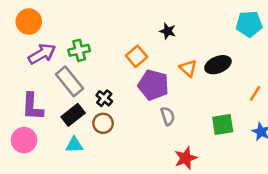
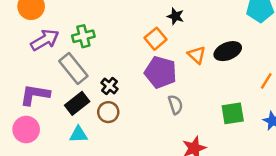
orange square: (137, 56) -> (156, 39), moved
purple L-shape: (32, 107) -> (35, 95), turned 96

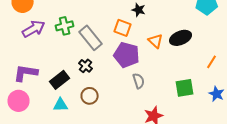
orange square: (156, 39) -> (123, 28), turned -30
gray rectangle: (73, 69) -> (91, 38), moved
brown circle: (108, 112) -> (90, 96), moved

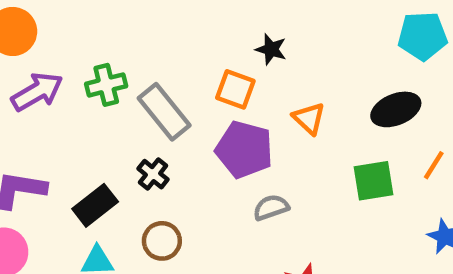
black ellipse: (181, 38) -> (396, 109), moved
gray semicircle: (139, 81) -> (271, 207), turned -91
green square: (185, 88) -> (374, 181), moved

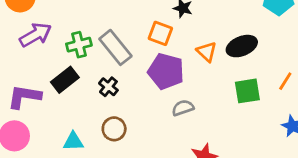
green cross: (106, 85) -> (79, 45), moved
black ellipse: (396, 109) -> (242, 46), moved
black rectangle: (95, 205) -> (65, 80), moved

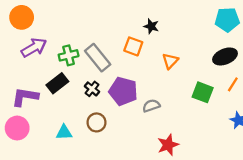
black ellipse: (242, 46) -> (225, 56), moved
orange triangle: (207, 52) -> (170, 61), turned 30
purple pentagon: (166, 71) -> (123, 91), moved
green square: (247, 91) -> (203, 92), turned 30

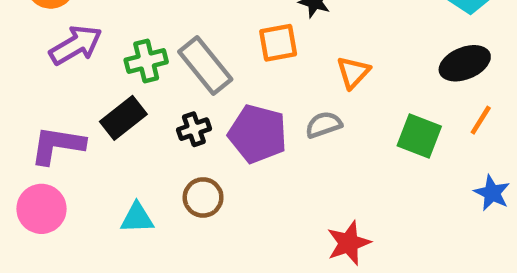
orange square: (133, 46) -> (278, 43), turned -30
black cross: (92, 89) -> (194, 129), turned 32
gray semicircle: (151, 106) -> (324, 125), moved

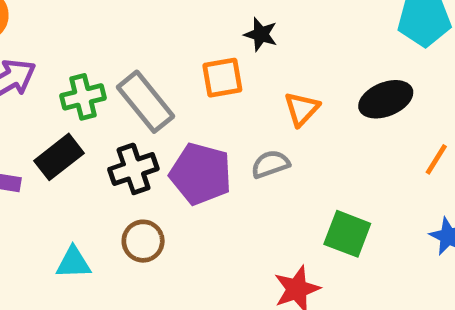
black ellipse: (465, 63) -> (386, 99), moved
black cross: (194, 129) -> (133, 169), size x1.4
green square: (419, 136) -> (347, 234), moved

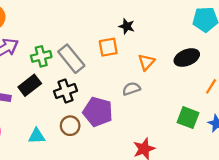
purple pentagon: (201, 174) -> (98, 112), moved
green square: (347, 234) -> (188, 118), moved

